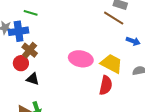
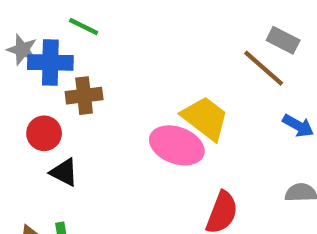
brown cross: (30, 50) -> (84, 96), moved, turned 35
yellow trapezoid: (111, 64) -> (205, 118), moved

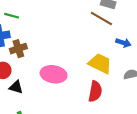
yellow trapezoid: (205, 118) -> (100, 63), moved
pink ellipse: (177, 145) -> (54, 74), moved

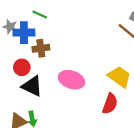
black triangle: (16, 87) -> (32, 86), size x1.5

